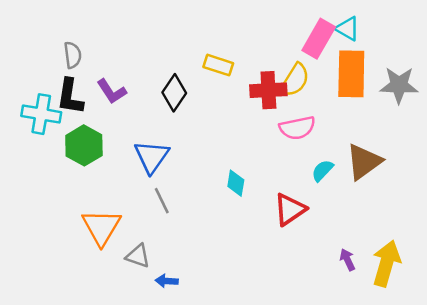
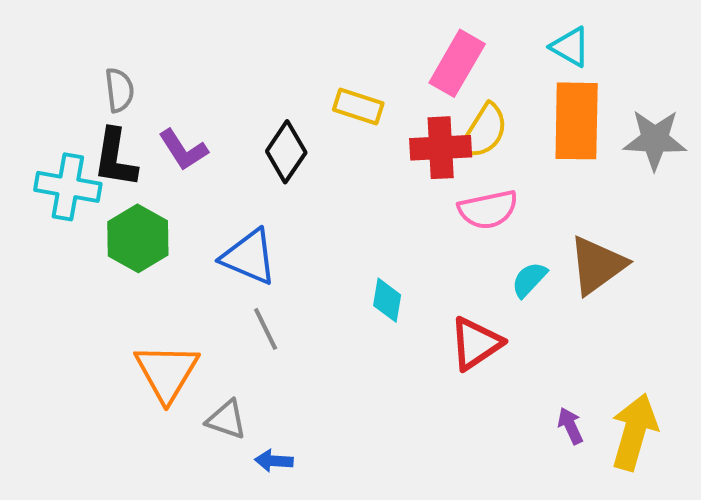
pink rectangle: (319, 39) -> (457, 63), moved
blue triangle: (152, 157) -> (249, 257), turned -42

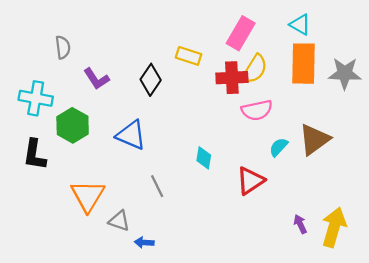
black L-shape: (115, 158) -> (35, 155), moved
gray line: (266, 329) -> (157, 186), moved

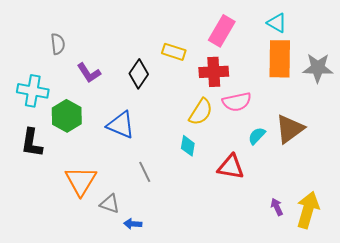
yellow semicircle: (255, 69) -> (201, 112), moved
red triangle: (250, 181) -> (231, 167), turned 44

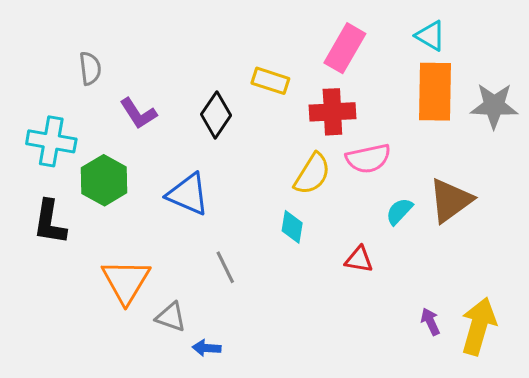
red triangle: (231, 167) -> (359, 259), size x0.7

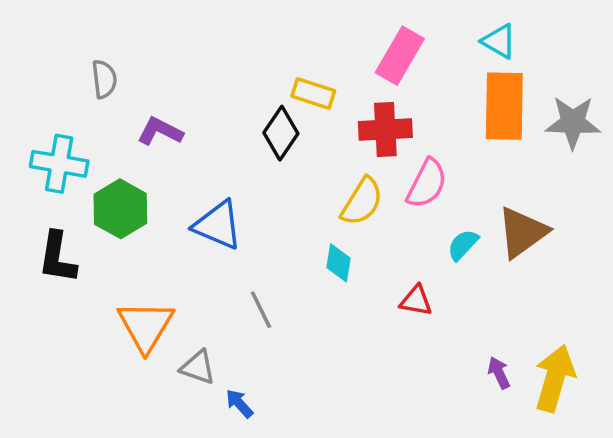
purple L-shape: (138, 113) -> (160, 131), turned 150
black diamond: (216, 115) -> (281, 133), moved
pink semicircle: (368, 158) -> (427, 184), turned -51
blue arrow: (207, 348) -> (239, 403), turned 44

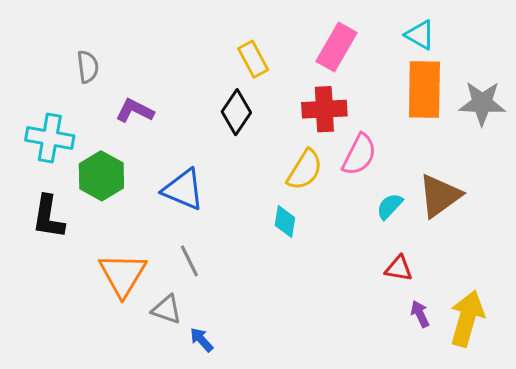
yellow rectangle: (313, 93) -> (253, 59), moved, turned 44
red triangle: (416, 301) -> (399, 268), moved
gray line: (261, 310) -> (189, 261), moved

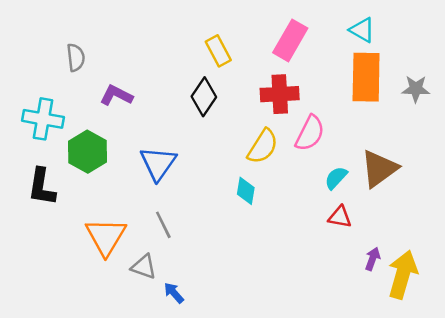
gray star: (482, 103) -> (416, 89), size x0.7
blue triangle: (183, 190) -> (158, 163), turned 42
red triangle: (399, 268) -> (340, 217), moved
purple arrow: (420, 314) -> (373, 259), moved, turned 45

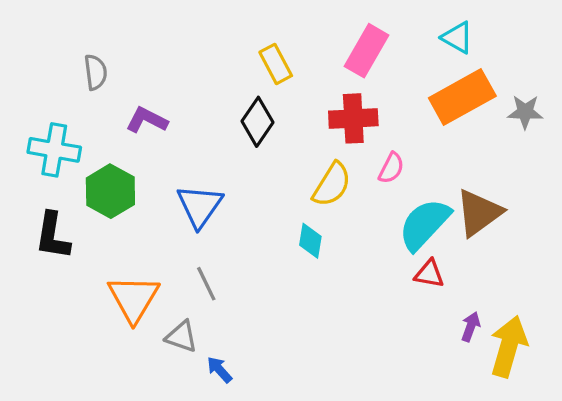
orange rectangle: (366, 77) -> (462, 97), turned 60
pink semicircle: (310, 133) -> (391, 168), size x0.7
cyan semicircle: (336, 178) -> (424, 224), size x1.8

